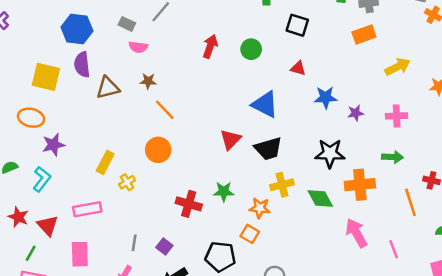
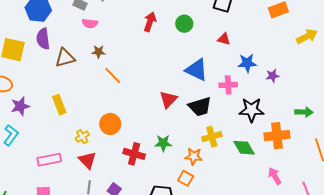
pink cross: (397, 116) -> (228, 85), moved
orange circle: (158, 150) -> (110, 124), moved
yellow rectangle: (105, 162) -> (59, 105), moved, turned -48
red triangle: (48, 225) -> (87, 160), moved
pink arrow: (356, 233) -> (275, 176), size x0.7

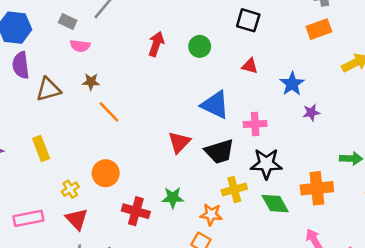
blue star: (247, 63) -> (292, 84), moved, turned -30
black star: (252, 110) -> (266, 164), moved

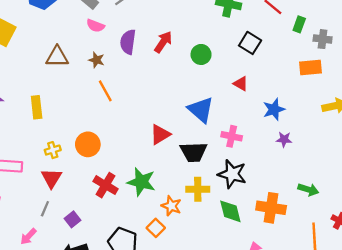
purple semicircle: (21, 65) -> (128, 42), moved
green star: (173, 198) -> (141, 182), size x1.4

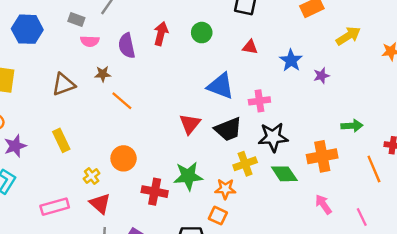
purple star: (284, 139) -> (321, 76), moved

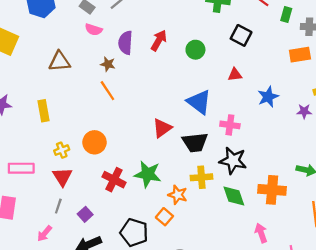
red triangle: (250, 47) -> (235, 75), turned -32
brown star: (103, 74) -> (108, 64), moved
purple star: (321, 76) -> (304, 111), moved

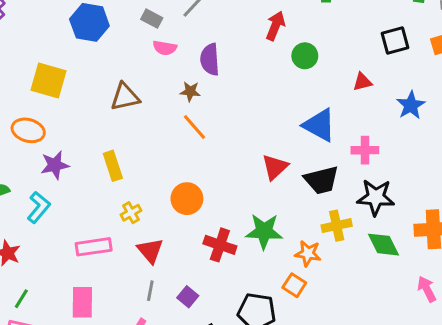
black square: (241, 35) -> (395, 40), moved, turned -35
red arrow: (159, 40) -> (275, 26), moved
yellow cross: (62, 150) -> (131, 213), moved

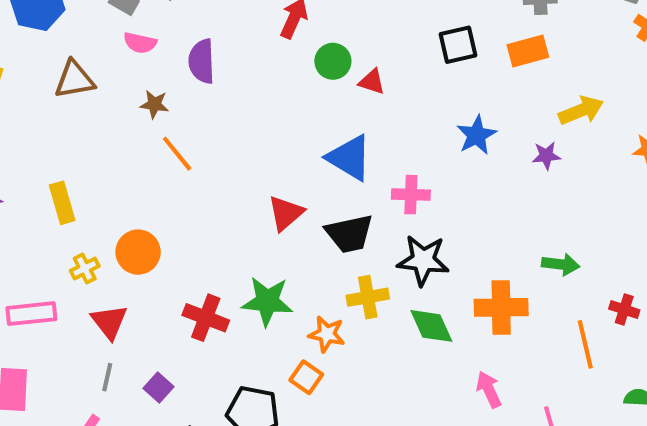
red triangle: (362, 82) -> (372, 82), moved, turned 30
brown star: (190, 91) -> (154, 104), moved
brown triangle: (125, 97) -> (74, 80), moved
orange circle: (187, 199) -> (138, 252), moved

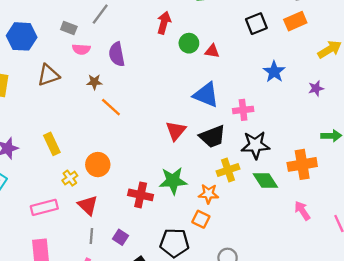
purple star: (546, 156) -> (316, 88), moved

